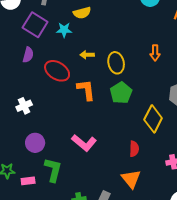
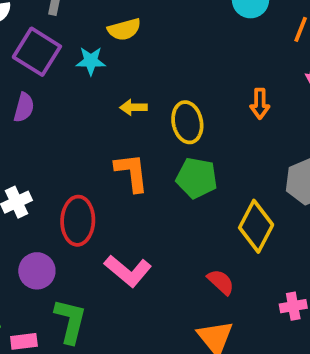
red ellipse: (57, 71) -> (78, 221), moved, turned 60
green pentagon: (121, 93) -> (197, 178), turned -30
red semicircle: (134, 149) -> (221, 282), turned -49

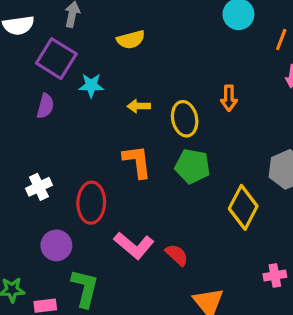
cyan star: (91, 61) -> (91, 85), moved
orange arrow: (260, 104) -> (229, 98), moved
red semicircle: (221, 282) -> (177, 255), moved

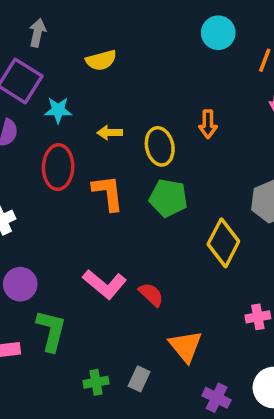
red ellipse: (91, 203) -> (58, 167), moved

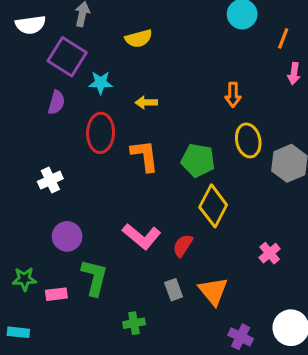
yellow ellipse: (160, 146) -> (248, 140), moved
yellow diamond: (223, 243) -> (213, 206), moved
red semicircle: (151, 294) -> (183, 246), turned -100
pink cross: (258, 317) -> (270, 253), moved, turned -30
gray rectangle: (139, 379) -> (174, 290), moved, turned -45

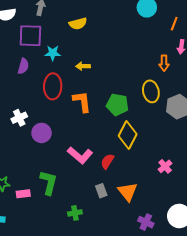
purple square: (67, 57) -> (30, 36), turned -30
orange arrow: (233, 95) -> (164, 63), moved
purple circle: (67, 236) -> (42, 133), moved

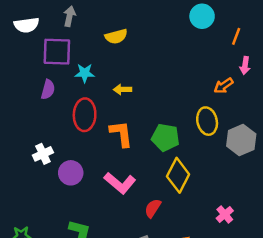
orange arrow: (164, 63) -> (224, 86), turned 56
pink L-shape: (80, 155) -> (120, 183), moved

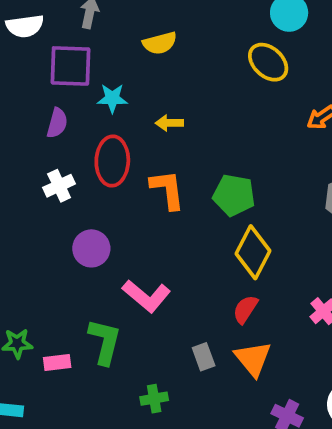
yellow ellipse: (207, 121) -> (268, 62), moved, turned -36
white cross: (43, 154) -> (59, 186), moved
pink L-shape: (120, 183) -> (146, 296), moved
red semicircle: (153, 208) -> (245, 309), moved

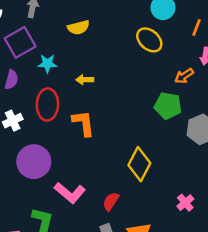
purple square: (70, 66) -> (20, 42), turned -32
green pentagon: (234, 195) -> (168, 106), moved
purple circle: (91, 248) -> (34, 162), size x1.4
red semicircle: (245, 309) -> (111, 201), moved

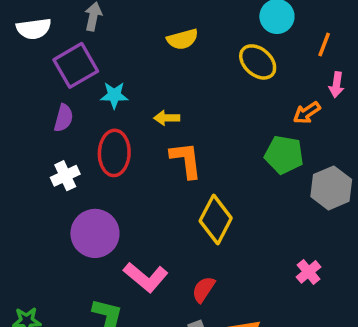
yellow semicircle: (78, 27) -> (182, 39), moved
orange L-shape: (83, 123) -> (186, 160), moved
yellow diamond: (139, 164) -> (216, 219), moved
pink cross: (185, 203) -> (308, 272), moved

